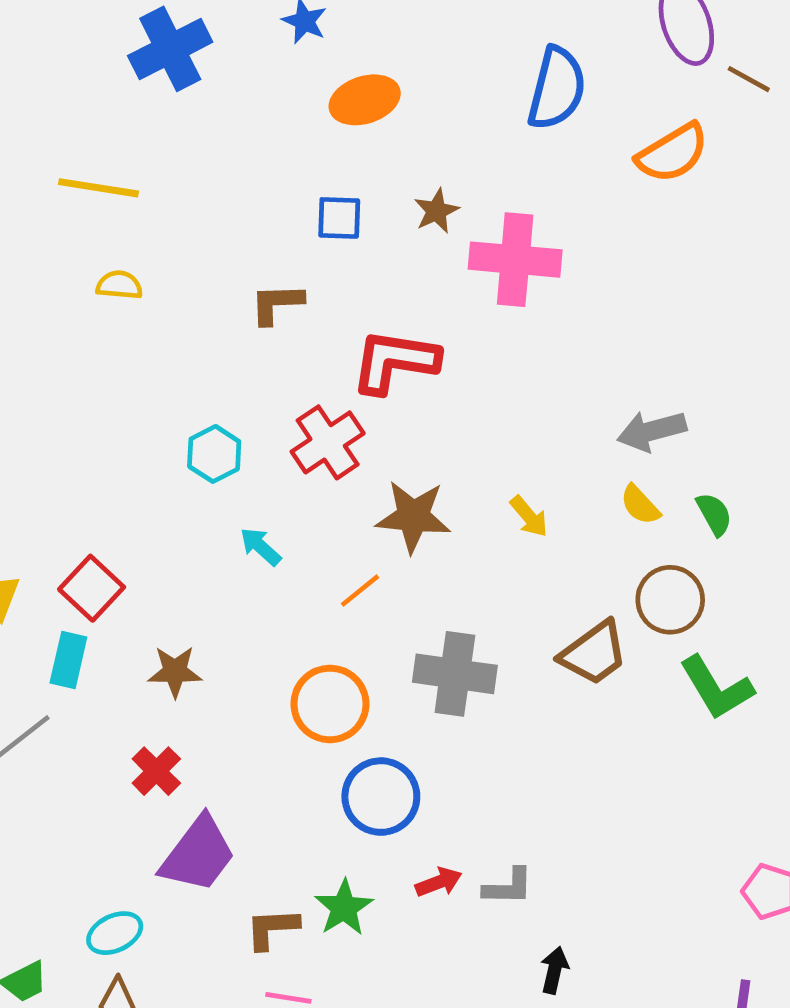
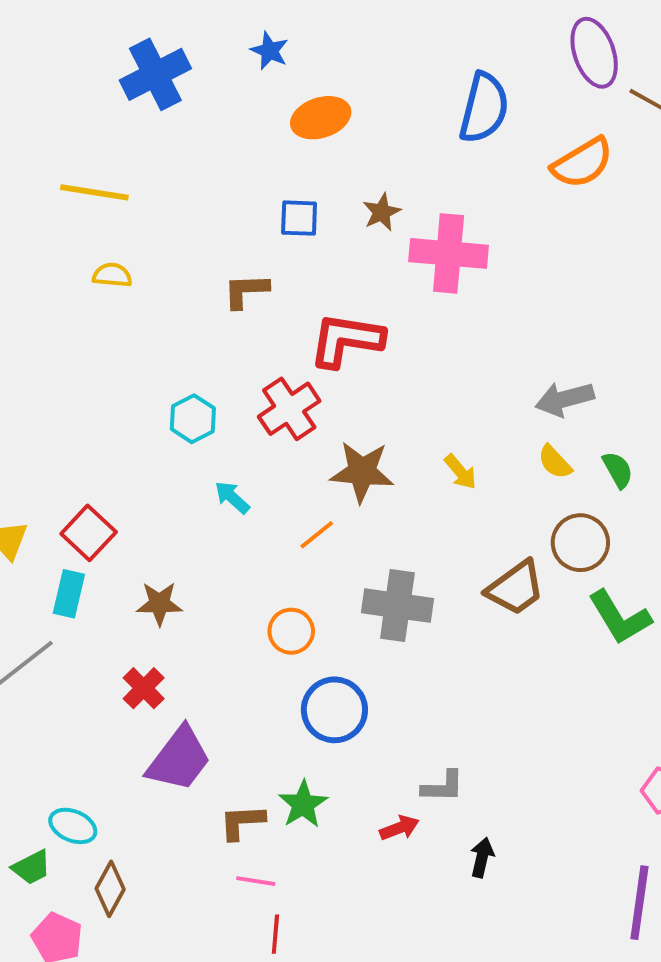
orange circle: (330, 704) -> (291, 631), size x0.7
red arrow: (439, 882) -> (399, 828), moved
cyan ellipse: (115, 933) -> (73, 826), moved, turned 48

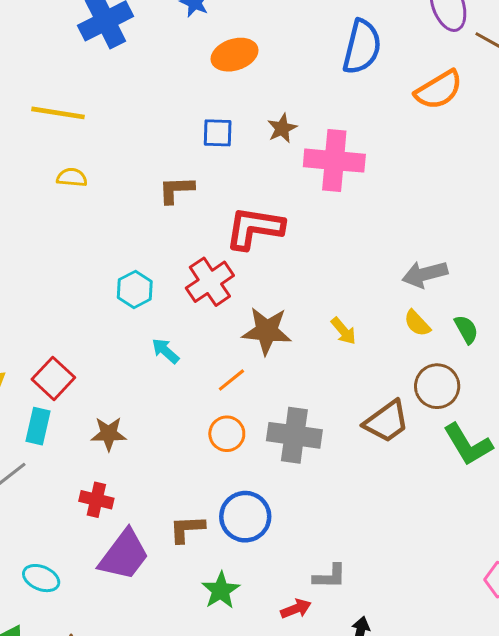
orange circle: (291, 631) -> (227, 434), moved
red cross: (144, 688) -> (96, 500), turned -32
brown L-shape: (242, 822) -> (187, 529), moved
cyan ellipse: (73, 826) -> (41, 578), moved

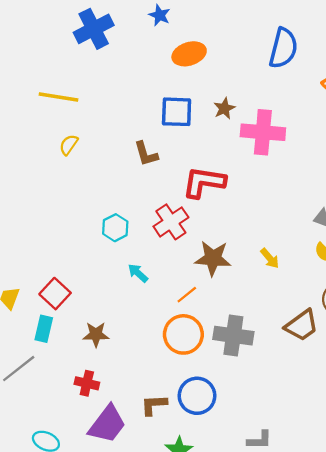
blue square: (218, 133) -> (177, 112), size x1.4
yellow semicircle: (72, 177) -> (69, 145), turned -60
brown L-shape: (176, 190) -> (146, 154), turned -104
orange circle: (227, 434) -> (183, 334), size x1.5

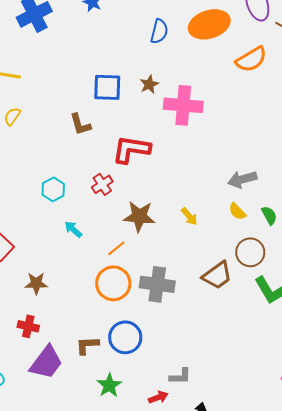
blue semicircle: (283, 48) -> (159, 31), moved, size x0.7
orange ellipse: (189, 54) -> (209, 24), moved, size x1.4
red cross: (171, 222) -> (102, 184), size x0.7

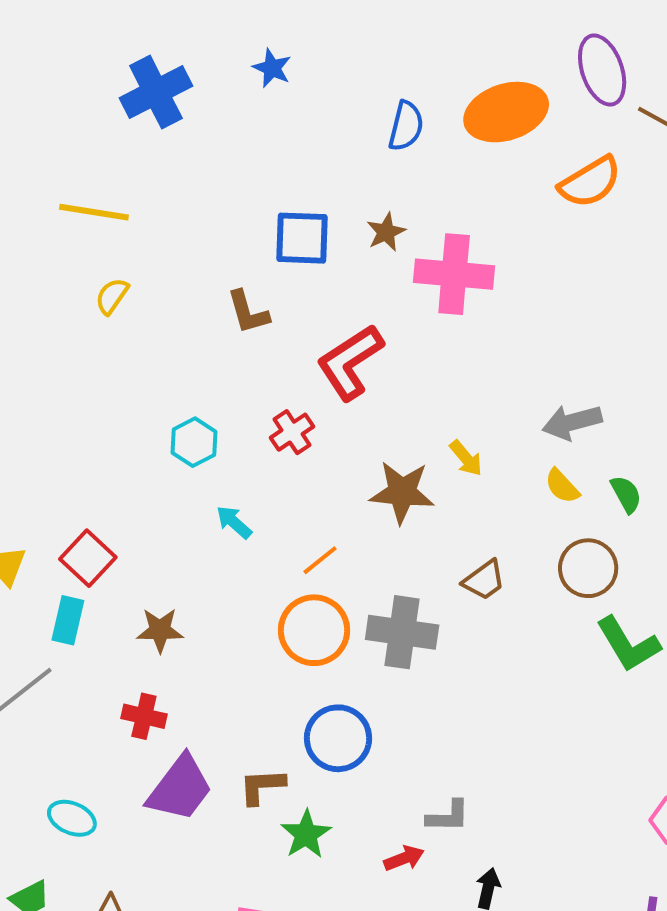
red L-shape: (131, 149) -> (350, 362), turned -42
brown star: (139, 216) -> (402, 492), moved
yellow arrow: (189, 216) -> (466, 458), moved
brown trapezoid: (217, 275) -> (484, 580), moved, size x0.7
brown L-shape: (87, 345) -> (262, 786), moved

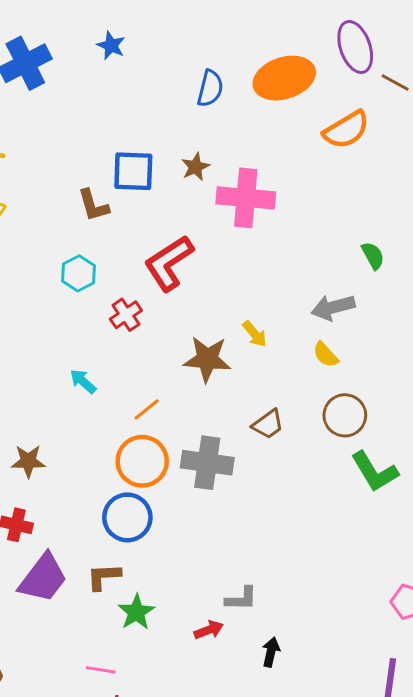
brown L-shape: (248, 312) -> (93, 205), moved
cyan hexagon: (194, 442) -> (79, 273), moved
green semicircle: (626, 494) -> (373, 256), moved
blue circle: (338, 738) -> (127, 517), moved

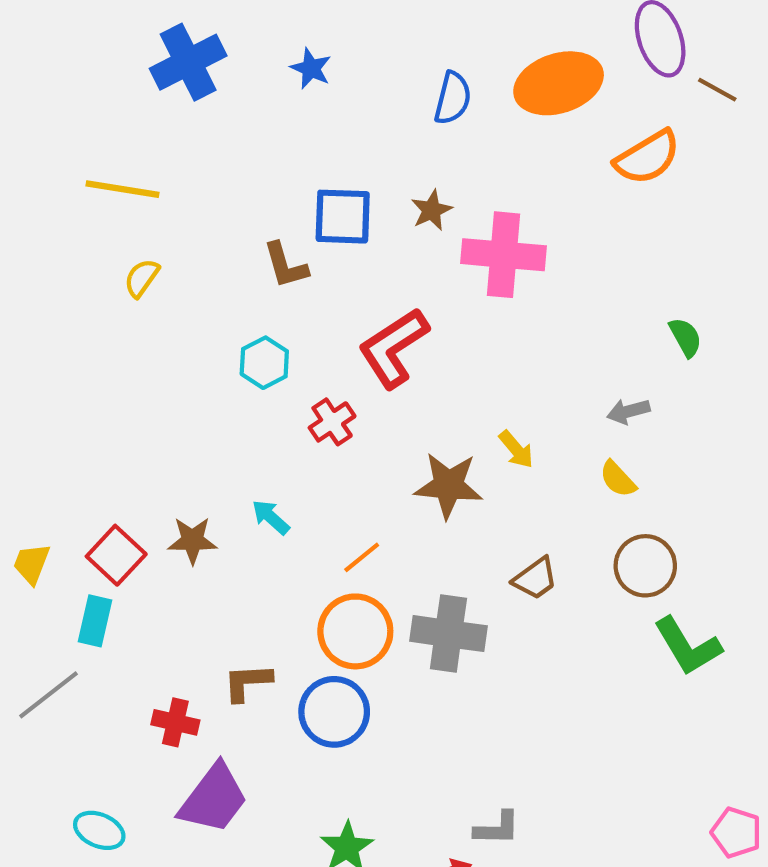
blue star: (111, 46) -> (311, 68), moved
gray arrow: (333, 307) -> (628, 411), size x0.7
brown star: (28, 461) -> (192, 540), moved
brown L-shape: (104, 577) -> (247, 682), moved

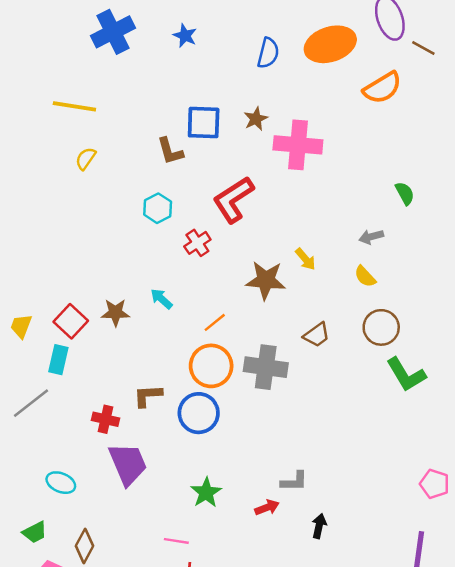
purple trapezoid: (214, 799) -> (128, 464), turned -60

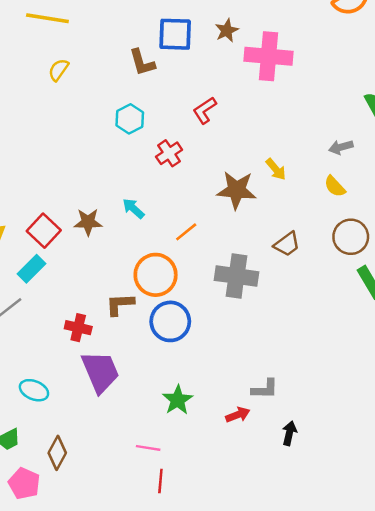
red L-shape: (233, 200) -> (205, 110), size x0.6
cyan rectangle: (58, 360) -> (32, 269), turned 32
orange circle: (211, 366) -> (156, 275), moved

